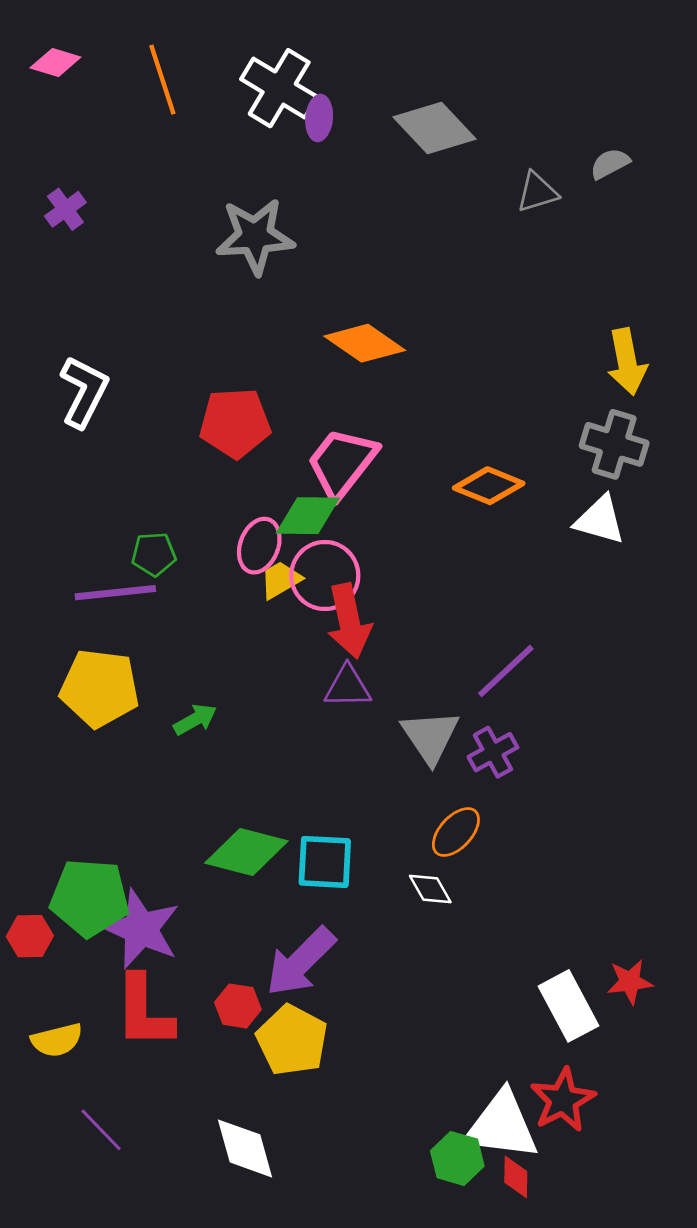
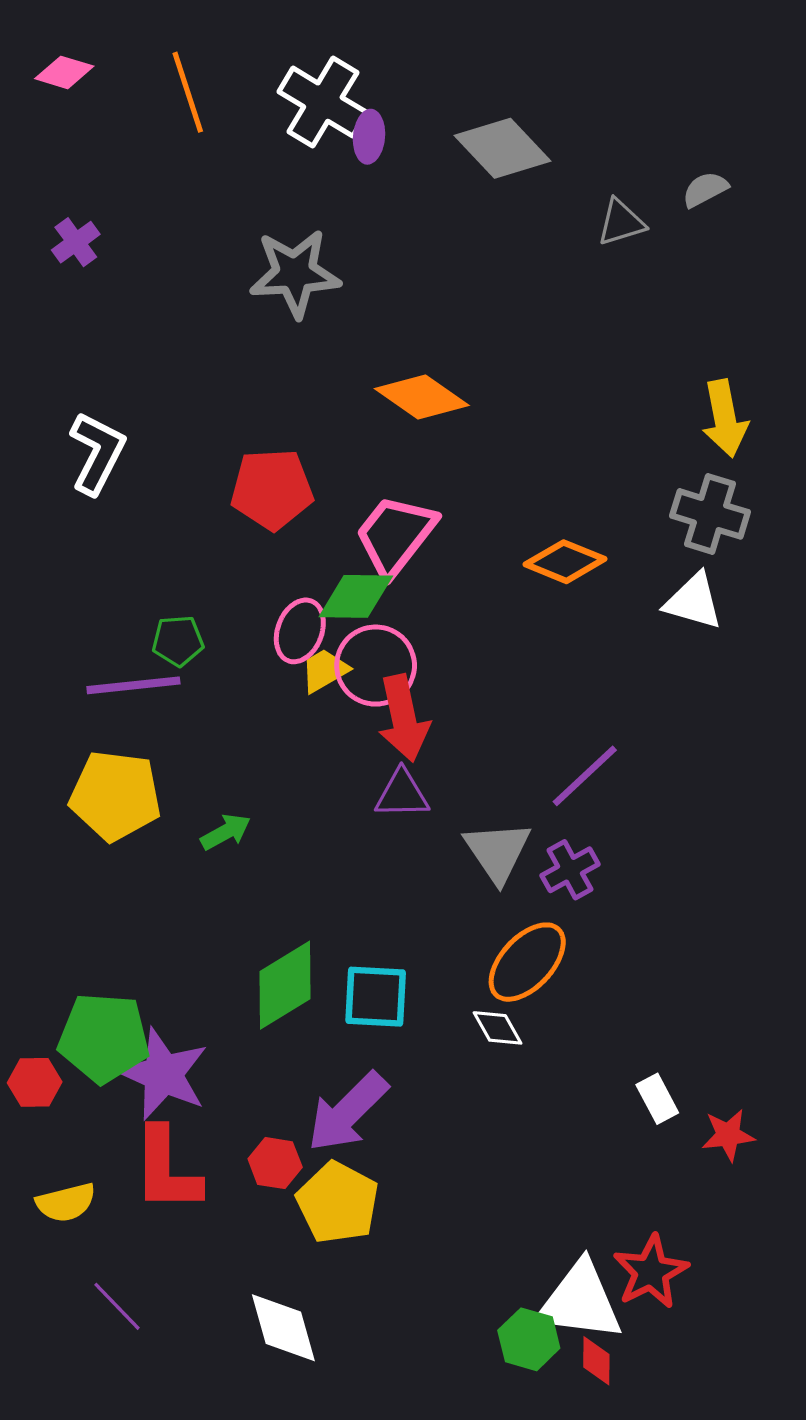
orange ellipse: (456, 832) -> (527, 962), size x1.4
green diamond: (246, 852) -> (285, 985), turned -46
white rectangle: (569, 1006) -> (657, 1099), moved, size x0.6

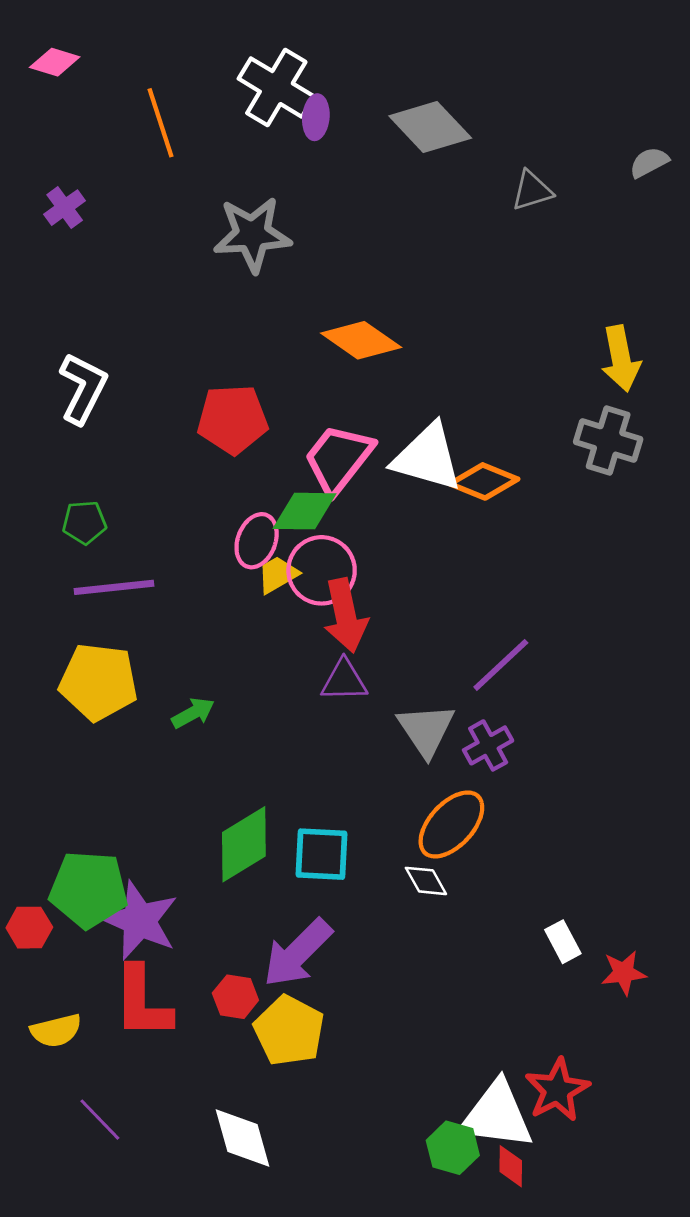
orange line: (188, 92) -> (161, 123), moved
gray semicircle: (705, 189) -> (649, 162), moved
white triangle: (694, 601) -> (427, 457), moved, size x1.4
green pentagon: (178, 641) -> (84, 522), moved

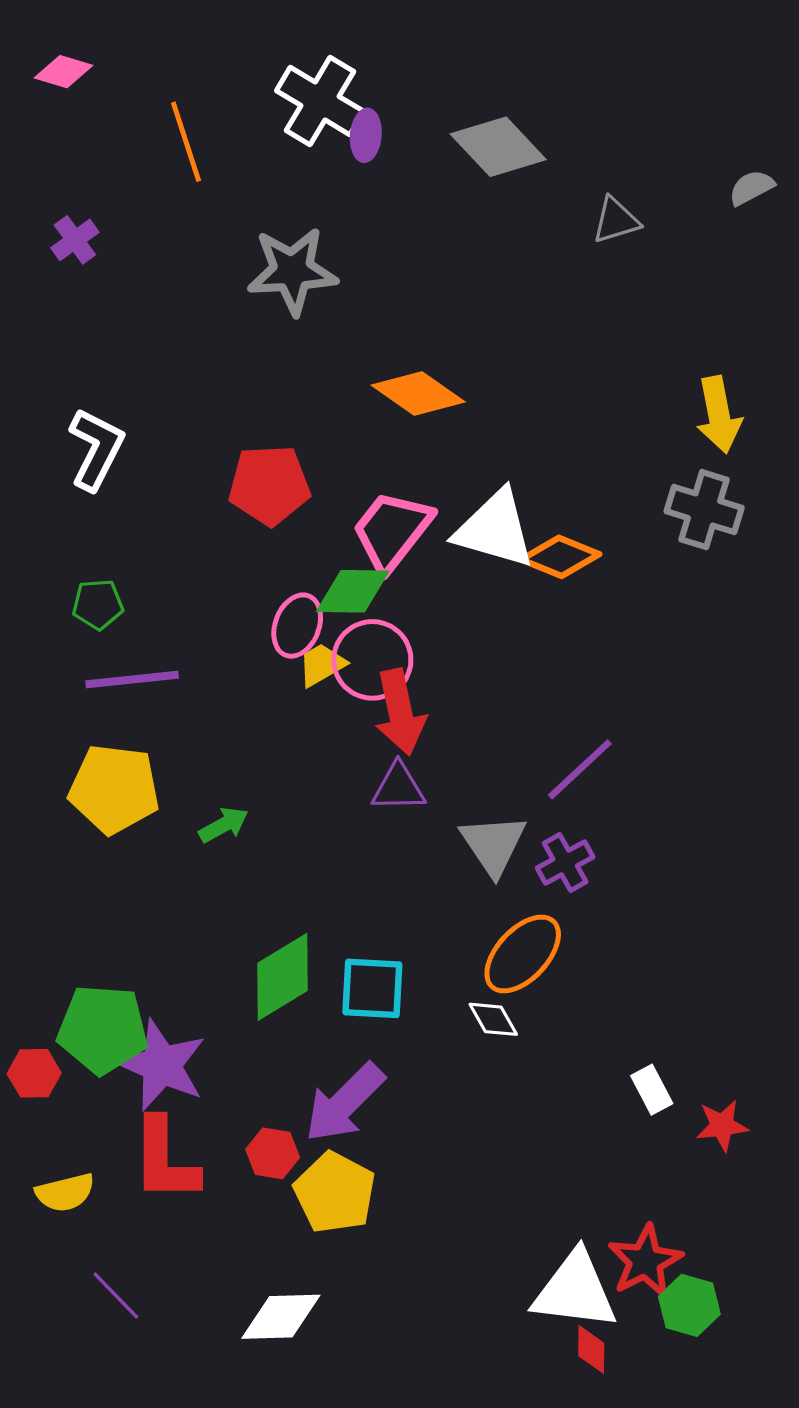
white diamond: (242, 1138) -> (281, 1317), turned -76
green hexagon: (453, 1148) -> (689, 1305), moved

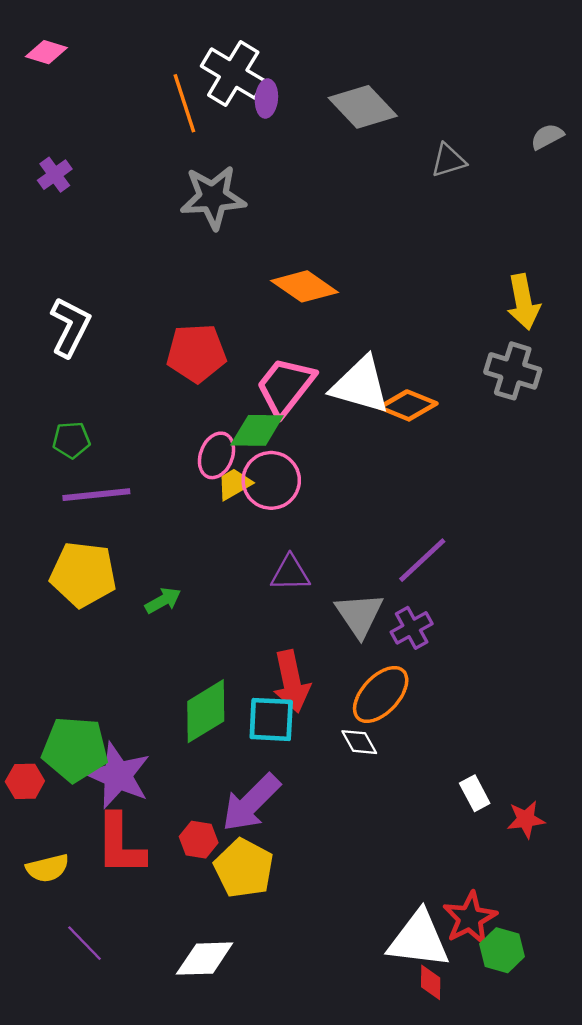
orange line: (186, 142) -> (184, 103), moved
red arrow: (400, 712) -> (291, 681), moved

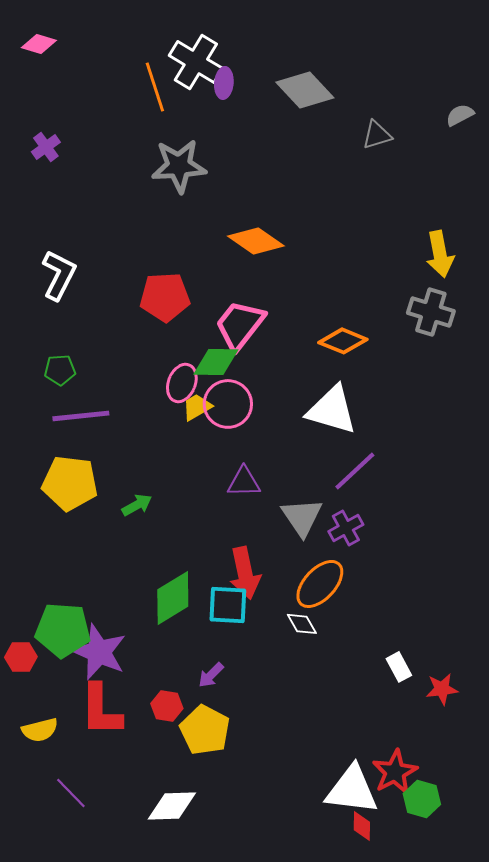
white triangle: (360, 385) -> (332, 410), moved
purple arrow: (251, 803) -> (211, 675), size x0.5

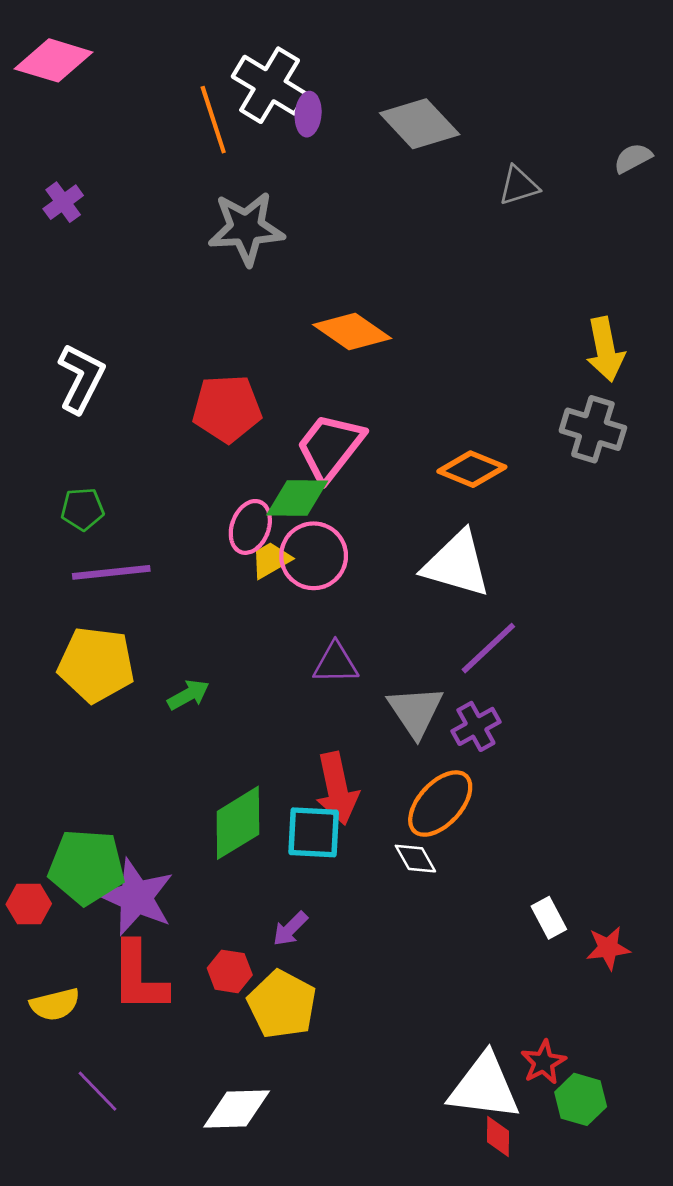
pink diamond: (39, 44) -> (54, 60), size x1.6
red star: (395, 772) -> (543, 1062), size x0.7

